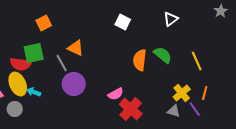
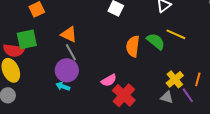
yellow line: (197, 61) -> (176, 34), moved, turned -42
gray line: (62, 63) -> (71, 52), moved
cyan arrow: (34, 92) -> (63, 86), moved

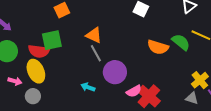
orange semicircle: (133, 46) -> (158, 47), turned -80
purple circle: (67, 70) -> (115, 72), moved
pink semicircle: (109, 80) -> (134, 91), moved

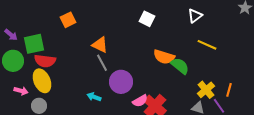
green square: (52, 40) -> (34, 44), moved
green semicircle: (181, 42) -> (180, 66), moved

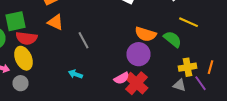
orange triangle: (100, 45) -> (56, 22), moved
green semicircle: (180, 66) -> (172, 39), moved
purple circle: (121, 82) -> (138, 54), moved
yellow cross: (206, 90) -> (188, 67), turned 30

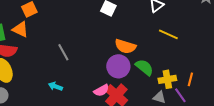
orange triangle: (56, 22) -> (20, 29), moved
green semicircle: (172, 39) -> (144, 67), moved

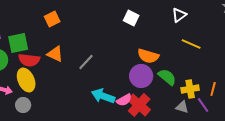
orange triangle: (20, 29) -> (55, 54), moved
gray line: (63, 52) -> (86, 62), turned 72
cyan arrow: (55, 86) -> (103, 96), moved, size x1.6

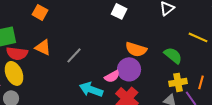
orange square: (52, 19) -> (40, 12), turned -35
yellow line: (191, 44) -> (198, 37), moved
green semicircle: (167, 77) -> (173, 55), moved
pink semicircle: (124, 100) -> (112, 76), moved

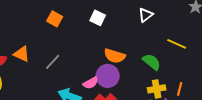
orange square: (40, 12) -> (55, 19), moved

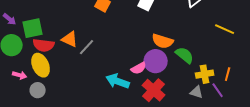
gray line: (53, 62) -> (87, 47), moved
green semicircle: (152, 62) -> (185, 55), moved

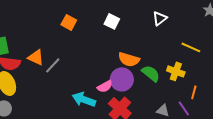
yellow cross: (205, 74) -> (176, 71), moved, turned 30

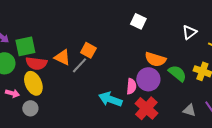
white triangle: (160, 18) -> (189, 32), moved
orange square: (69, 22) -> (88, 50), moved
pink semicircle: (105, 86) -> (131, 86), turned -56

